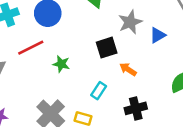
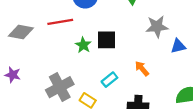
black square: (107, 48) -> (107, 40), moved

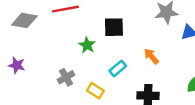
green star: (83, 45) -> (87, 45), moved
gray cross: (60, 87) -> (66, 77), size x0.6

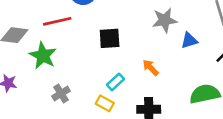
green star: (87, 45) -> (43, 56), moved, size x1.5
yellow rectangle: (95, 91) -> (105, 103), moved

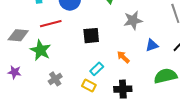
blue triangle: (189, 40) -> (152, 45), moved

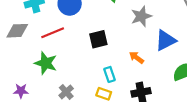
gray diamond: (18, 35) -> (17, 31), moved
blue triangle: (152, 45) -> (166, 40), size x1.5
cyan rectangle: (97, 69) -> (110, 74), turned -56

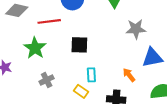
black square: (98, 39) -> (79, 45), moved
orange arrow: (136, 58) -> (129, 75), moved

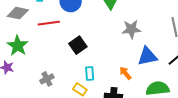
black square: (79, 45) -> (78, 45), turned -36
green star: (35, 48) -> (18, 46), moved

